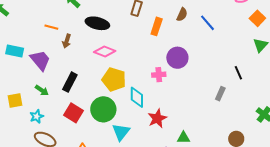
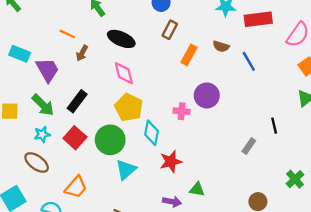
brown semicircle: (182, 15) -> (221, 46), turned 72
pink diamond: (105, 52) -> (124, 73), turned 45
green arrow: (42, 90) -> (43, 105), size x1.5
cyan star: (37, 116) -> (42, 134), moved

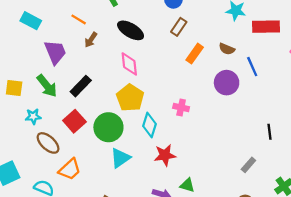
cyan rectangle: (20, 54) -> (31, 21), moved
purple circle: (207, 95) -> (227, 83), moved
cyan star: (42, 134) -> (33, 116), moved
gray rectangle: (249, 146) -> (248, 165), moved
brown ellipse: (37, 162) -> (48, 143), moved

